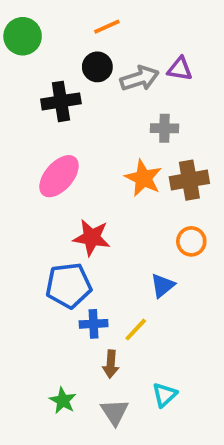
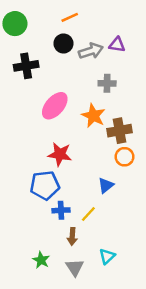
black cross: (61, 101) -> (26, 66), moved
pink ellipse: (59, 176) -> (55, 106), moved
brown cross: (189, 180) -> (120, 131), moved

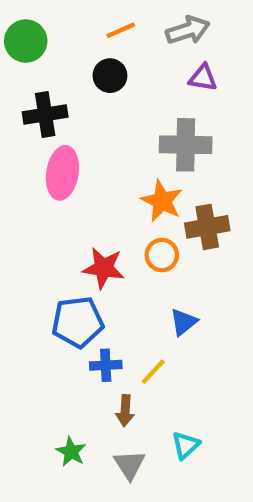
gray arrow: (91, 51) -> (188, 30), moved
gray cross: (107, 83) -> (186, 145), size x1.6
pink ellipse: (55, 106) -> (62, 173), moved, turned -32
orange circle: (124, 157) -> (162, 255), moved

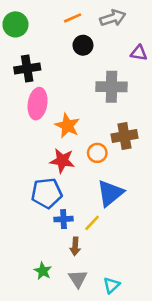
black circle: (110, 76) -> (83, 45), moved
purple triangle: (203, 78) -> (139, 53), moved
orange star: (162, 201) -> (67, 126), moved
blue triangle: (183, 322) -> (110, 193), size x1.6
cyan triangle: (186, 445) -> (112, 285), moved

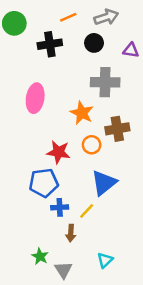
black circle: (83, 45) -> (94, 43), moved
black cross: (27, 69) -> (50, 44), moved
orange star: (67, 126) -> (82, 113), moved
gray triangle: (78, 279) -> (63, 270), moved
cyan triangle: (112, 285) -> (105, 260), moved

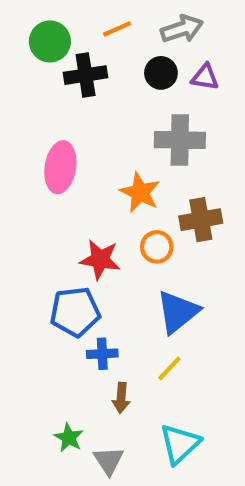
green circle: (14, 23) -> (50, 41), moved
purple triangle: (131, 50) -> (205, 77), moved
yellow line: (87, 211) -> (169, 368), moved
cyan triangle: (105, 260) -> (180, 444), size x1.5

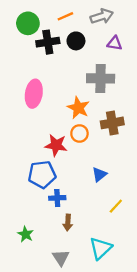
black circle: (161, 73) -> (76, 41), moved
orange circle: (157, 247) -> (79, 133), moved
blue triangle: (178, 312) -> (99, 174), size x0.6
yellow line: (169, 368) -> (116, 206), moved
green star: (69, 438) -> (26, 234), moved

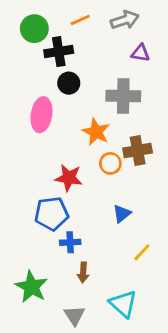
black circle: (76, 41) -> (69, 83), moved
orange circle: (79, 133) -> (110, 163), moved
green star: (26, 234) -> (31, 287), size x1.6
cyan triangle: (101, 248) -> (123, 304), turned -35

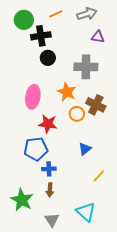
pink ellipse: (41, 115) -> (33, 97), moved
brown cross: (138, 151) -> (96, 105), turned 36
brown arrow: (83, 272) -> (50, 190), moved

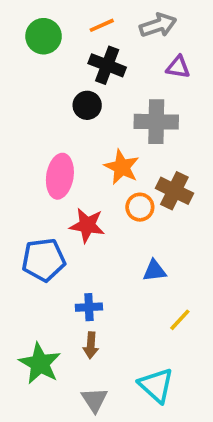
black cross: (41, 36) -> (107, 65), moved, turned 30
blue pentagon: (36, 149) -> (44, 260), moved
blue triangle: (85, 149) -> (154, 271), turned 32

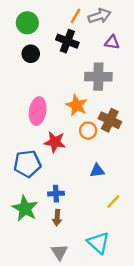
orange line: (102, 25) -> (75, 16), moved, turned -35
black circle: (87, 105) -> (31, 54), moved
green star: (40, 363) -> (25, 208), moved

